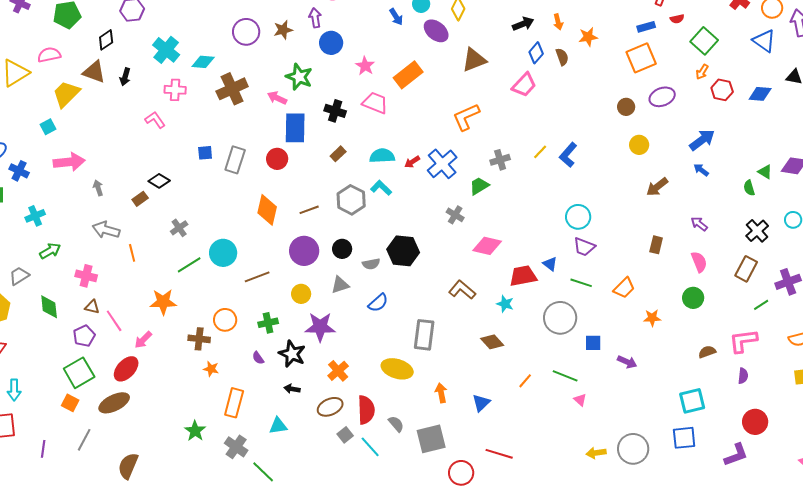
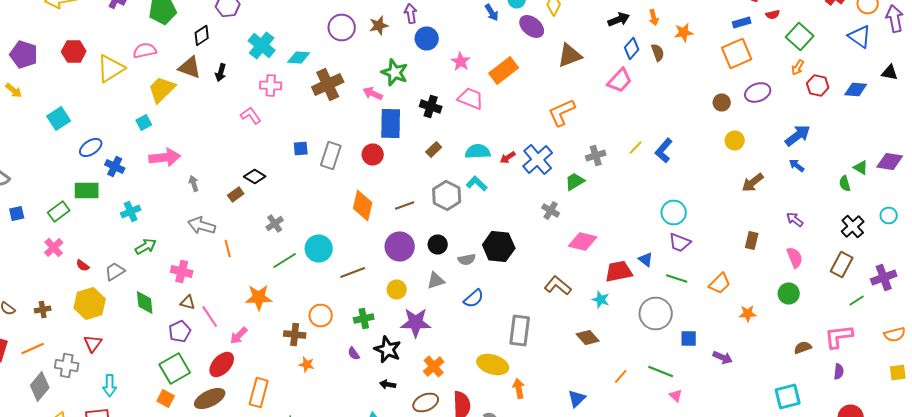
orange arrow: (441, 393) -> (519, 388), moved
orange rectangle: (234, 403) -> (259, 392), moved

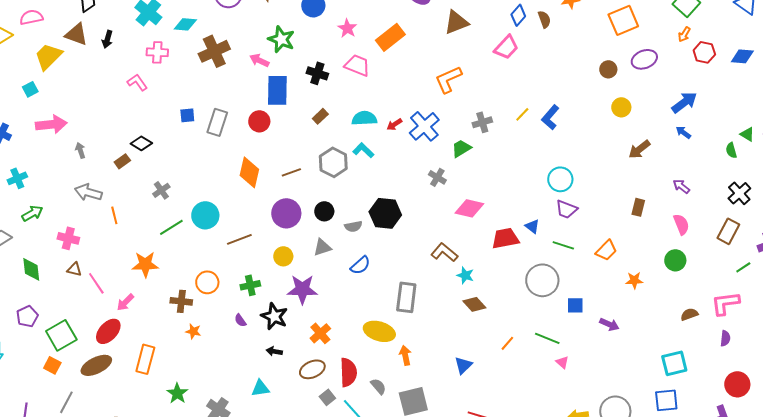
cyan star: (601, 300) -> (465, 275), moved
purple pentagon: (180, 332) -> (27, 316), moved

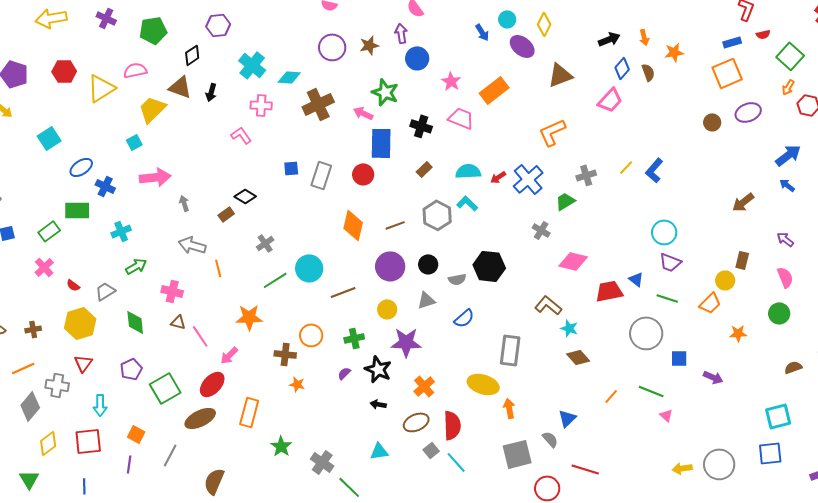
yellow circle: (621, 107) -> (725, 280), moved
purple semicircle: (240, 320) -> (344, 373), turned 80
orange square: (52, 365) -> (136, 434), moved
gray semicircle: (378, 386) -> (550, 439), moved
cyan triangle: (260, 388) -> (379, 451), moved

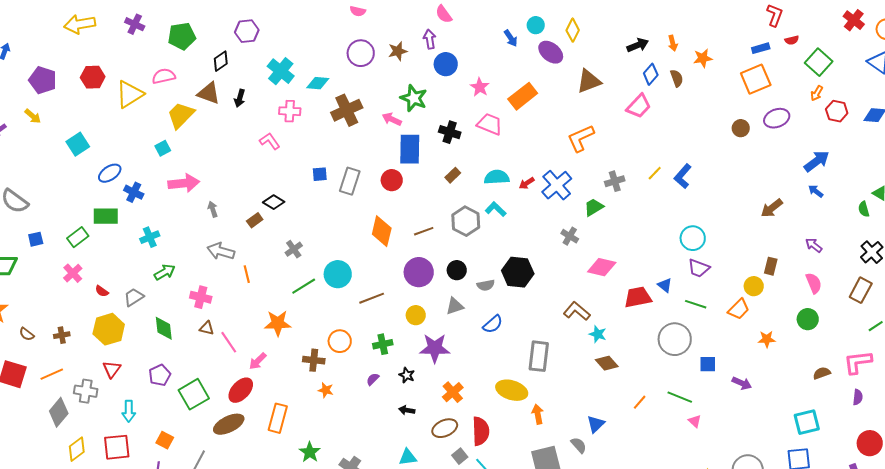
black star: (378, 369) -> (407, 375), size x0.6

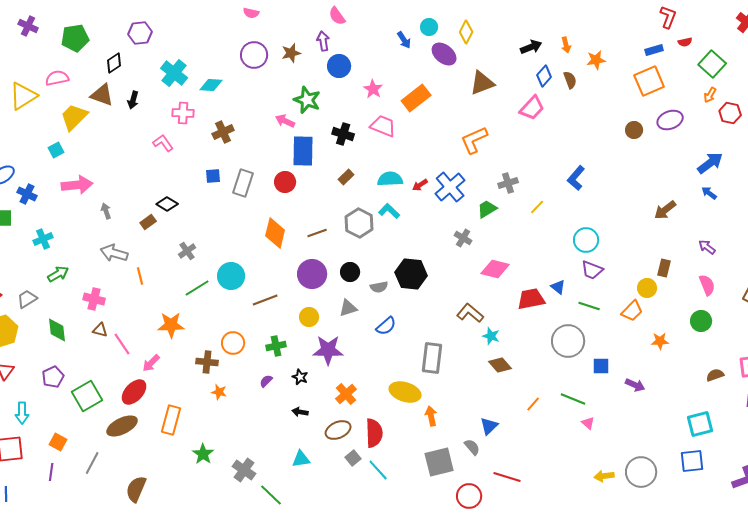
brown cross: (347, 110) -> (223, 132), moved, size x0.7
yellow line: (655, 173) -> (537, 207), moved

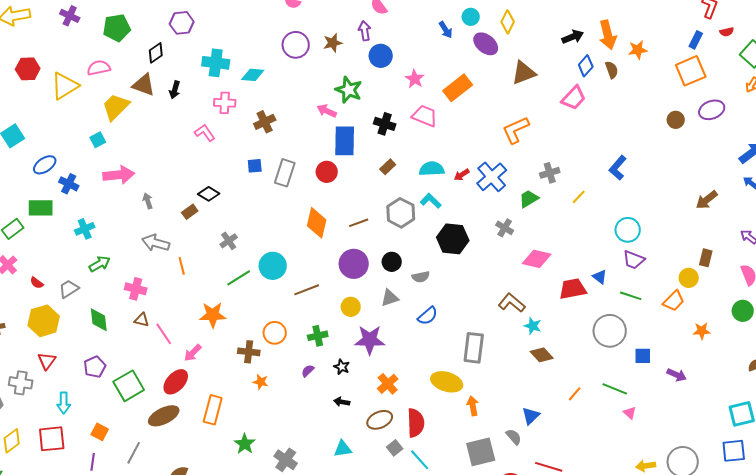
orange arrow: (566, 45) -> (608, 35), size x1.8
blue rectangle: (654, 50) -> (696, 40), turned -48
cyan cross: (174, 73) -> (216, 63), turned -32
black hexagon: (411, 274) -> (453, 239), moved

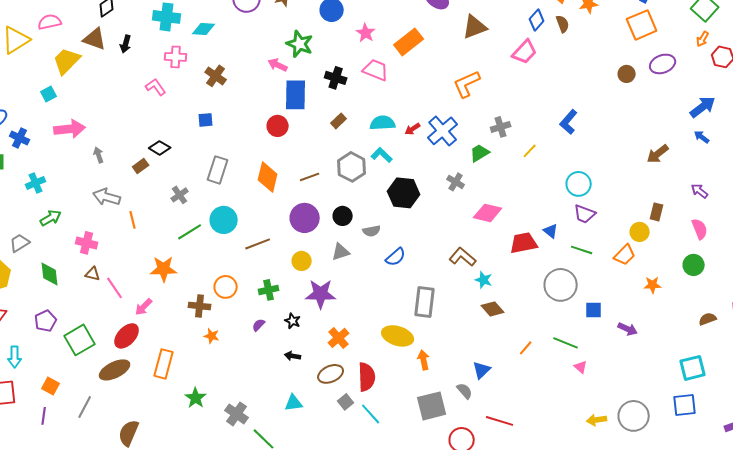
brown cross: (265, 122) -> (216, 76), turned -30
gray rectangle: (285, 173) -> (218, 170), moved
blue semicircle: (428, 316) -> (396, 257), moved

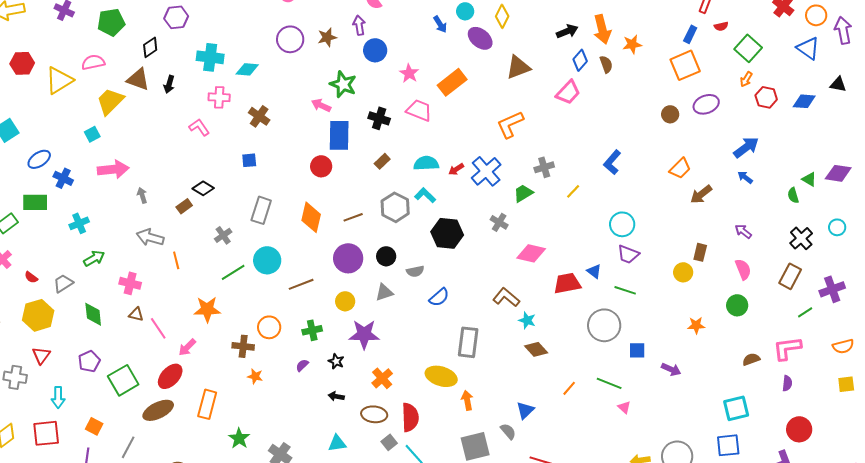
orange trapezoid: (625, 255) -> (680, 168), moved
brown ellipse: (331, 374) -> (374, 414), turned 30

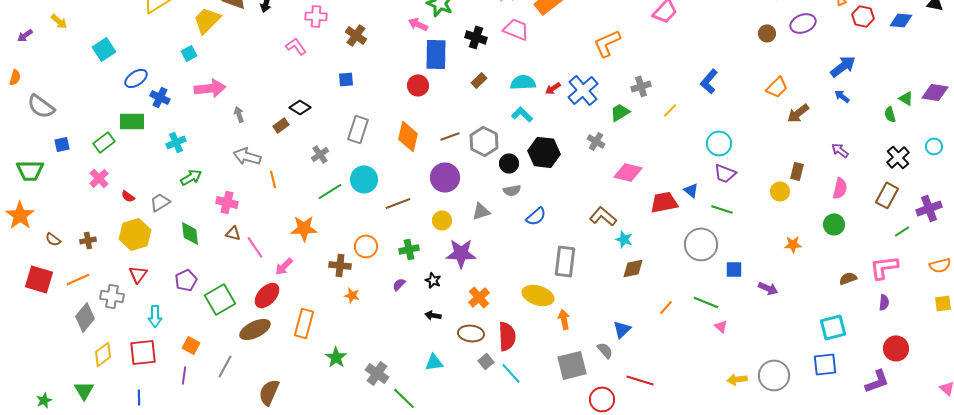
gray hexagon: (395, 207) -> (484, 141), moved
black circle: (386, 256) -> (509, 163), moved
pink semicircle: (743, 269) -> (840, 188), turned 35
brown diamond: (536, 349) -> (633, 268), turned -60

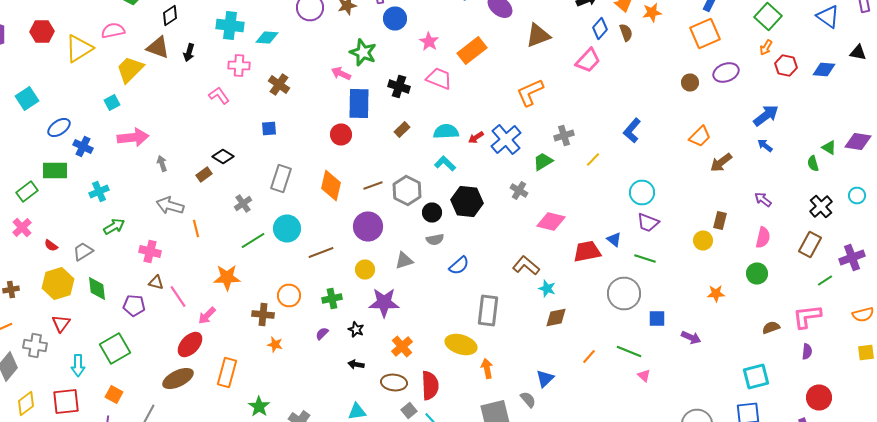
green diamond: (190, 233) -> (97, 288), moved
purple pentagon: (186, 280) -> (134, 306), moved, turned 30
green square: (220, 299) -> (115, 348), moved

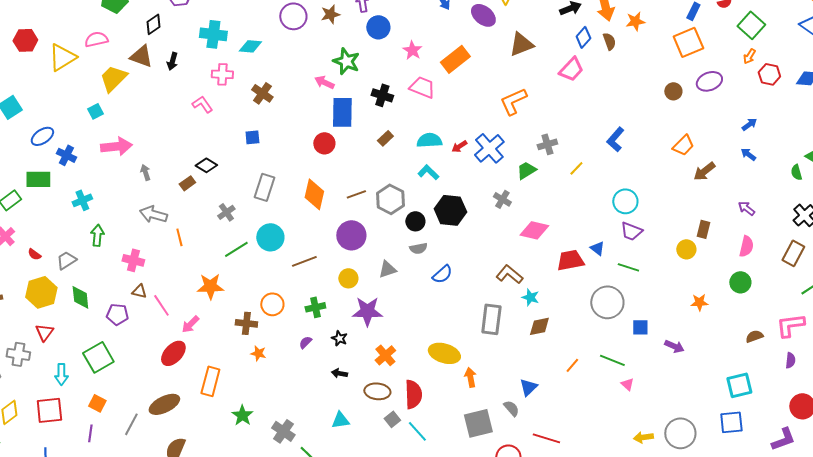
blue arrow: (766, 116) -> (749, 124), size x0.6
green arrow: (114, 226) -> (97, 235), turned -55
gray rectangle: (488, 310) -> (491, 319), moved
brown ellipse: (178, 378) -> (164, 404), moved

